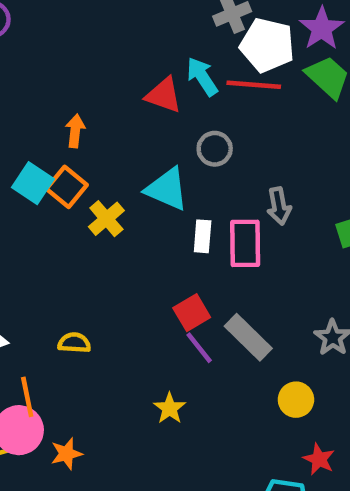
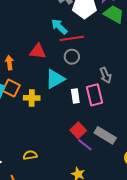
red line: (254, 85) -> (72, 38), moved
red triangle: (164, 95) -> (38, 51), moved
cyan triangle: (167, 189) -> (55, 79), turned -40
yellow cross: (106, 219) -> (32, 98), turned -35

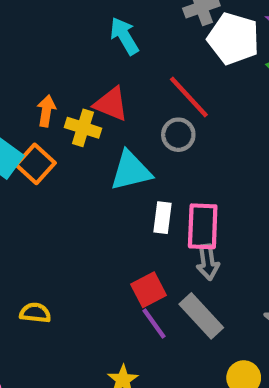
cyan arrow: (59, 27) -> (124, 36), moved
red line: (72, 38) -> (189, 97), turned 40
gray arrow: (106, 75) -> (208, 262), moved
yellow cross: (32, 98) -> (83, 128), moved

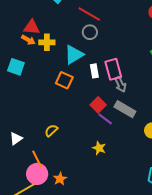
red triangle: (111, 104) -> (32, 27), moved
orange arrow: (46, 111) -> (28, 40), turned 128
orange square: (35, 164) -> (64, 80), moved
yellow semicircle: (35, 313) -> (51, 131), turned -32

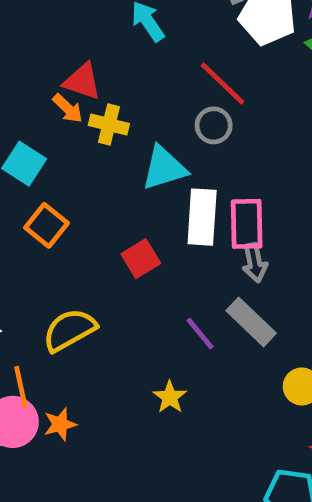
white rectangle: (94, 71) -> (202, 217), size x1.6
orange square: (64, 80) -> (47, 225), moved
red square: (98, 105) -> (141, 259), moved
yellow semicircle: (51, 131) -> (69, 330), size x1.6
orange star: (60, 179) -> (60, 424), moved

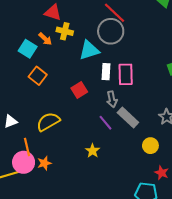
orange arrow: (68, 108) -> (45, 39), moved
gray circle: (214, 125) -> (111, 31), size x1.6
white rectangle: (202, 217) -> (106, 72), size x0.7
gray arrow: (255, 263) -> (112, 99), moved

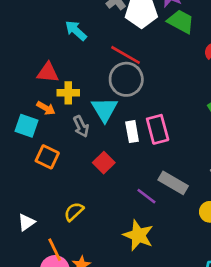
cyan triangle: (89, 50) -> (105, 110), turned -30
gray arrow: (112, 99) -> (81, 126), moved
yellow semicircle: (48, 122) -> (74, 212), size x0.7
yellow star: (93, 151) -> (138, 235), size x1.6

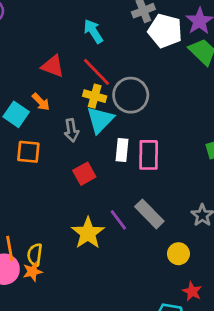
red line: (126, 55) -> (96, 72), moved
yellow cross: (68, 93) -> (95, 96), moved
orange square: (47, 157) -> (28, 152), turned -35
yellow semicircle: (74, 212) -> (35, 255), moved, turned -55
yellow star: (138, 235) -> (88, 233), moved

